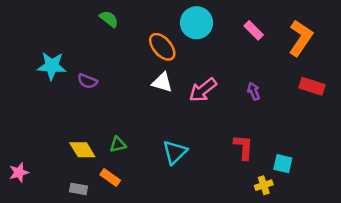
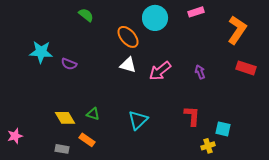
pink rectangle: (254, 30) -> (196, 12), moved, turned -63
green triangle: (118, 145) -> (93, 114), turned 32

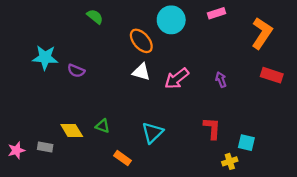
orange rectangle: (87, 140) -> (123, 158), moved
gray rectangle: (62, 149) -> (45, 147), moved

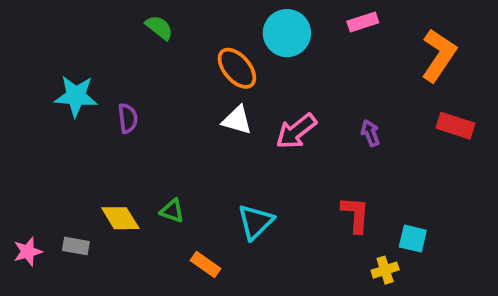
purple semicircle: (76, 71) -> (128, 118), turned -119

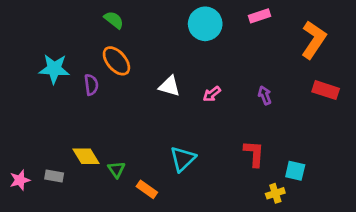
orange ellipse: (237, 68) -> (116, 61), moved
pink arrow: (296, 131) -> (212, 94), size x0.6
green triangle: (172, 211) -> (116, 169), moved, turned 36

